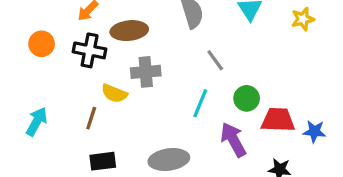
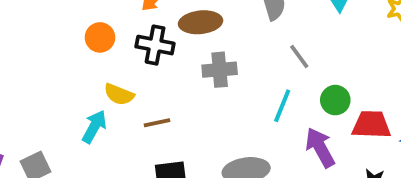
yellow semicircle: (114, 93) -> (119, 94), moved
brown line: (91, 118) -> (157, 123), turned 60

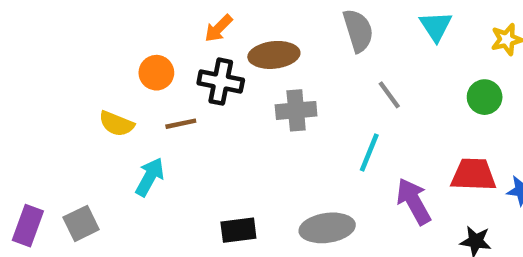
yellow semicircle: (119, 94) -> (116, 124), moved
green circle: (335, 100) -> (485, 97), moved
brown line: (157, 123) -> (181, 124), moved

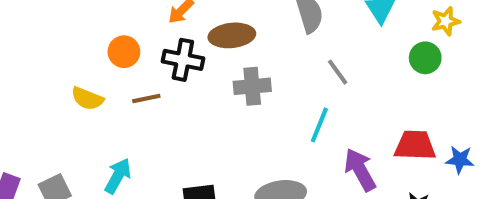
green circle: (485, 97) -> (425, 58), moved
cyan arrow: (150, 177) -> (118, 176), moved

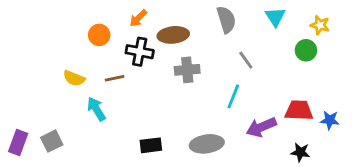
yellow star: (446, 21) -> (320, 25), turned 30
orange circle: (124, 52) -> (99, 35), moved
purple arrow: (360, 170) -> (261, 127), turned -84
cyan arrow: (118, 176) -> (96, 109), moved, turned -60

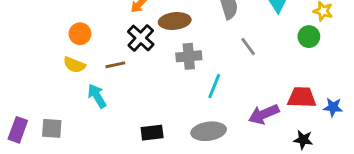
orange circle: (99, 35) -> (80, 34), moved
black cross: (140, 52) -> (141, 38), turned 32
cyan line: (233, 96) -> (214, 86), moved
gray square: (52, 141) -> (52, 128), turned 30

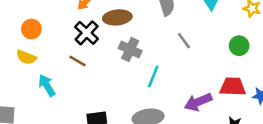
green circle: (309, 37) -> (239, 46), moved
gray cross: (189, 56) -> (130, 50), turned 30
brown line: (115, 65) -> (78, 61), moved, turned 42

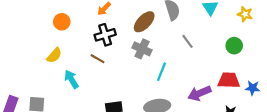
brown ellipse: (117, 17) -> (144, 22), moved, turned -40
orange circle: (31, 29) -> (62, 22), moved
black cross: (87, 33) -> (105, 35), turned 30
yellow semicircle: (26, 57) -> (54, 55), turned -70

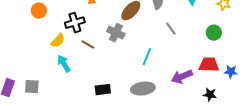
orange circle: (62, 22) -> (39, 11), moved
black cross: (105, 35) -> (75, 23), moved
gray cross: (142, 49) -> (116, 33), moved
yellow semicircle: (54, 55) -> (58, 41), moved

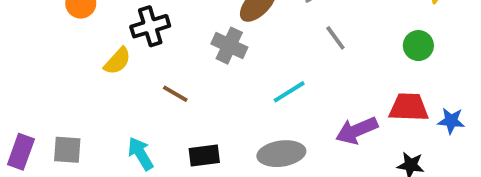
brown line: (88, 45) -> (175, 94), moved
cyan line: (147, 57) -> (289, 92), turned 36
cyan arrow: (64, 64) -> (141, 154), moved

